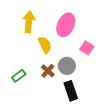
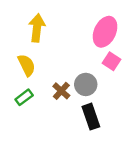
pink ellipse: (66, 25) -> (105, 32), moved
yellow semicircle: (45, 45) -> (27, 65), moved

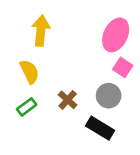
gray circle: (86, 84) -> (109, 96), moved
black rectangle: (91, 117) -> (100, 128), turned -40

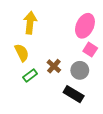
brown cross: (68, 100) -> (54, 66), moved
green rectangle: (27, 107) -> (30, 75), moved

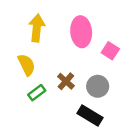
pink ellipse: (85, 26) -> (81, 32), moved, turned -30
pink square: (90, 50) -> (110, 51), moved

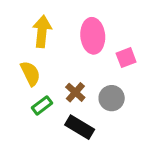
pink square: (110, 51) -> (126, 58), turned 36
black rectangle: (90, 116) -> (80, 127), moved

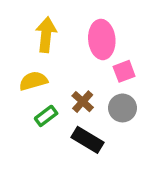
pink square: (126, 58) -> (124, 71), moved
yellow semicircle: (30, 73) -> (33, 81), turned -80

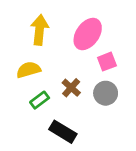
pink ellipse: (102, 39) -> (88, 34), turned 40
black rectangle: (87, 140) -> (63, 132), moved

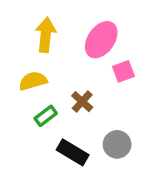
gray circle: (106, 93) -> (117, 144), moved

